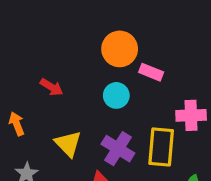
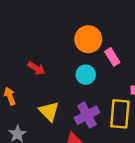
pink rectangle: (151, 72) -> (112, 57), turned 36
purple cross: (118, 149) -> (87, 115), turned 30

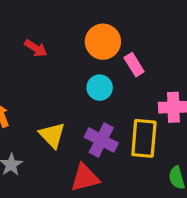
red arrow: (36, 68) -> (36, 48), moved
purple cross: (87, 115) -> (101, 140), turned -35

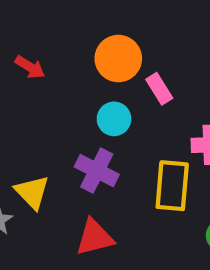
yellow triangle: (52, 135) -> (32, 192), moved
purple cross: (101, 140) -> (97, 171), moved

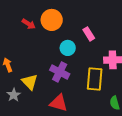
orange circle: (118, 59) -> (52, 20), moved
red triangle: (95, 237) -> (59, 103), turned 30

